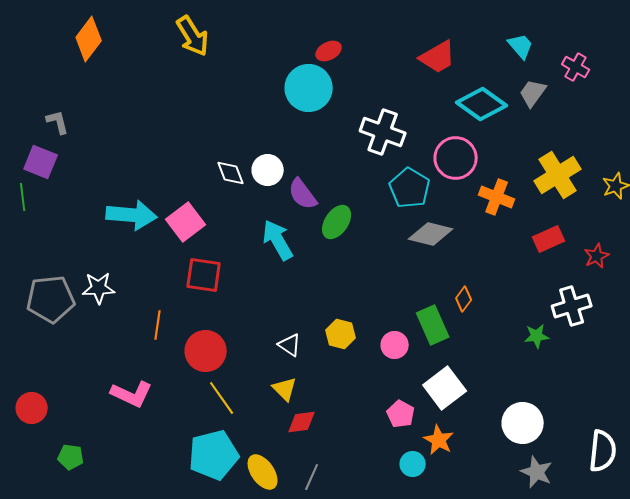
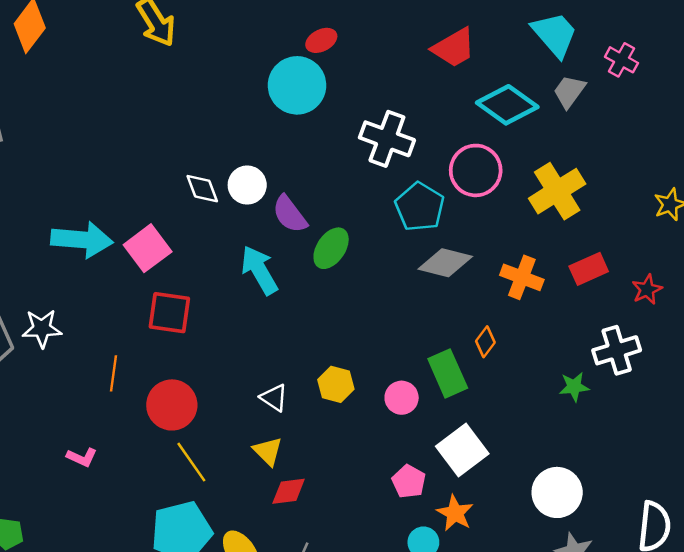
cyan trapezoid: (521, 46) -> (555, 34), size x1.5
yellow cross: (558, 175) -> (557, 191), moved
orange cross: (497, 197) -> (522, 277), moved
pink L-shape: (132, 394) -> (82, 457), size x0.6

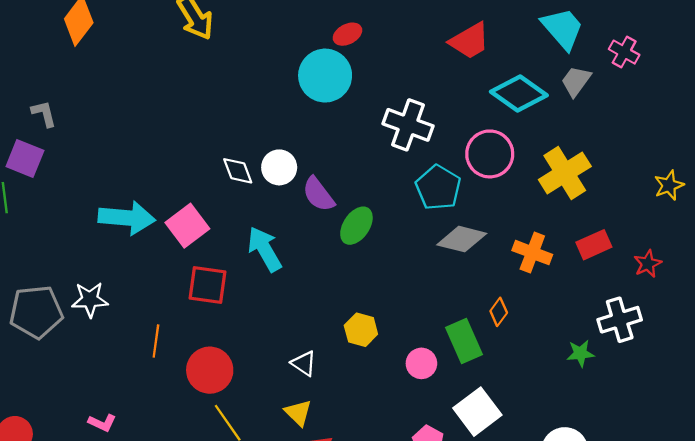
cyan arrow: (259, 270) -> (265, 249), moved
yellow hexagon: (336, 384) -> (361, 330), moved
pink L-shape: (82, 457) -> (102, 423), moved

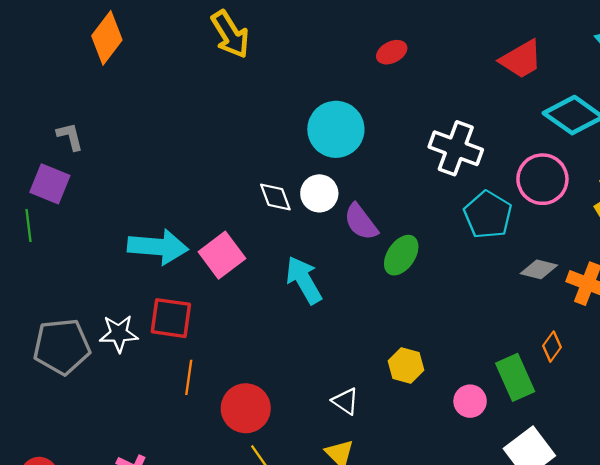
cyan circle: (325, 76) -> (336, 129), moved
gray diamond: (462, 239) -> (539, 269), moved, size x0.7
red square: (207, 285) -> (171, 318), moved

